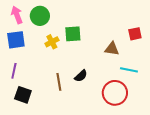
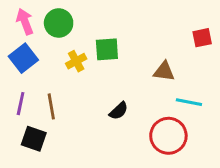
red square: (135, 34) -> (202, 38), moved
blue square: (16, 40) -> (23, 58), turned -30
brown line: (59, 82) -> (51, 106), moved

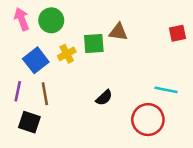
blue square: (23, 58) -> (36, 60), moved
brown triangle: (164, 71) -> (118, 32), moved

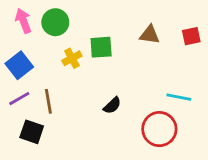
brown triangle: (118, 32) -> (150, 35), moved
blue square: (36, 60) -> (19, 65), moved
purple line: (18, 91) -> (19, 99), turned 48

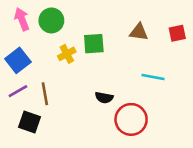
cyan line: (179, 97) -> (153, 77), moved
black semicircle: (112, 105) -> (104, 98), turned 54
red circle: (159, 129) -> (131, 119), moved

